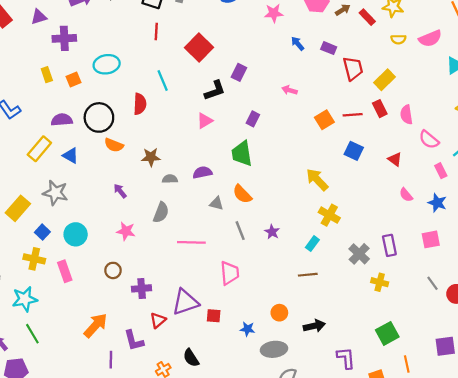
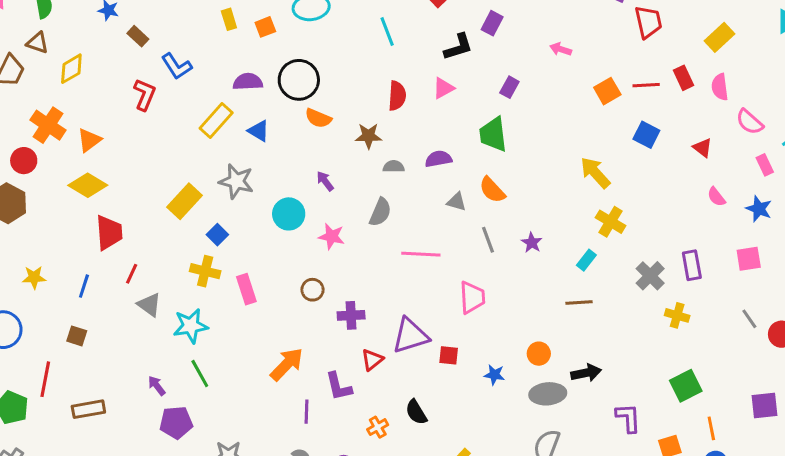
yellow rectangle: (384, 80) -> (720, 37), moved
red semicircle: (140, 104) -> (397, 96), moved
cyan circle: (76, 234) -> (289, 214), moved
gray ellipse: (274, 349) -> (548, 394), moved

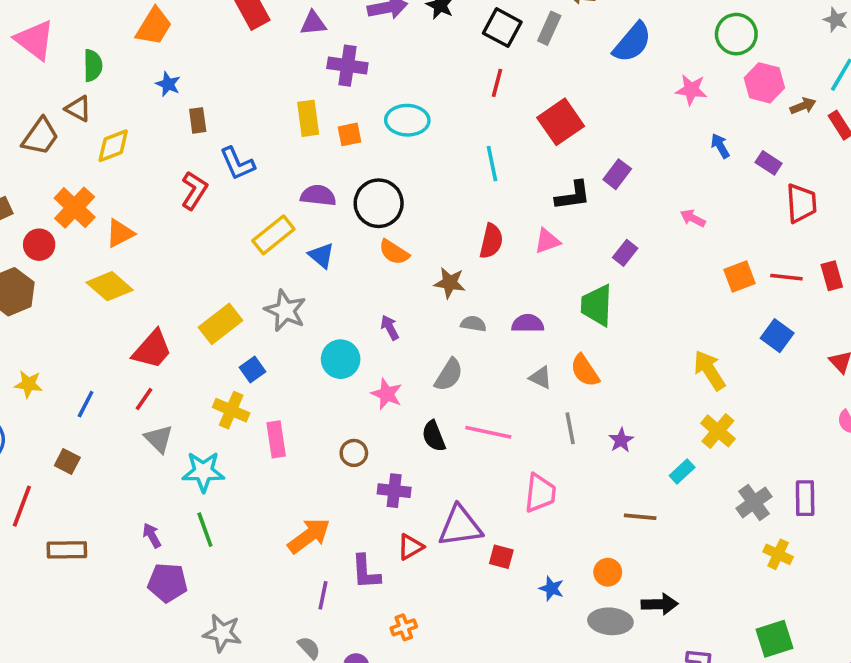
yellow rectangle: (229, 19) -> (308, 118), size x1.4
brown rectangle: (138, 36) -> (198, 120), turned 30
red trapezoid: (109, 233) -> (152, 349), moved, turned 36
brown line: (579, 303) -> (640, 517), moved
black semicircle: (416, 412) -> (434, 436), moved

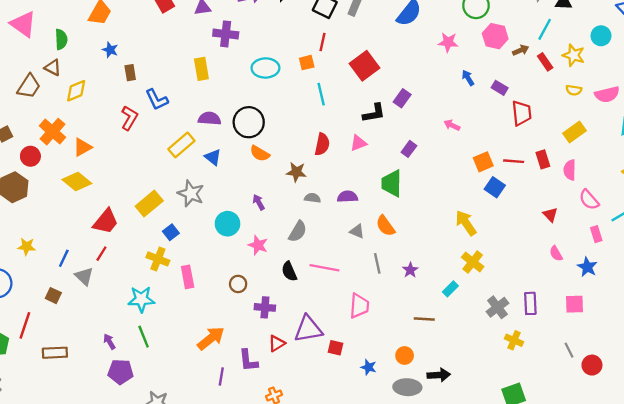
orange square: (349, 134) -> (307, 63), moved
blue square: (777, 336) -> (495, 187), moved
gray triangle: (159, 439) -> (84, 276), moved

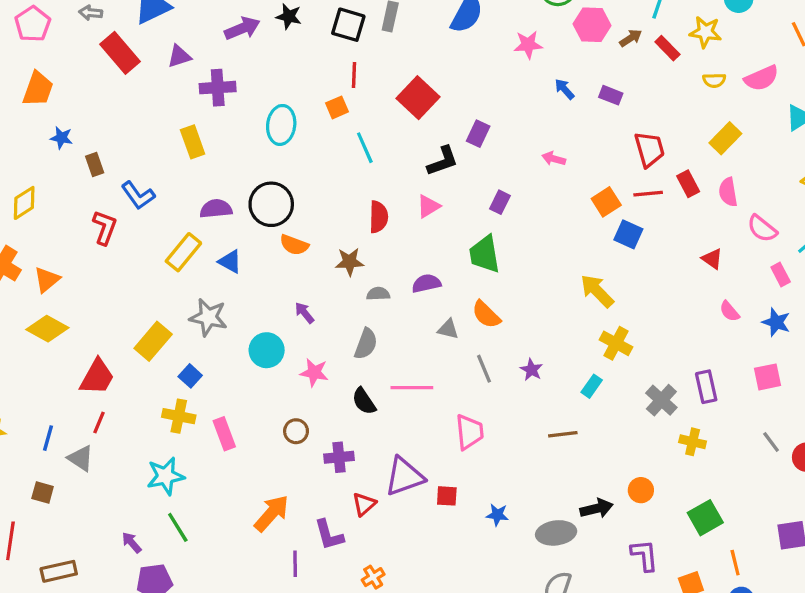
cyan ellipse: (265, 68) -> (281, 125), turned -72
red trapezoid: (522, 113) -> (649, 149), moved
orange circle: (405, 355) -> (641, 490), moved

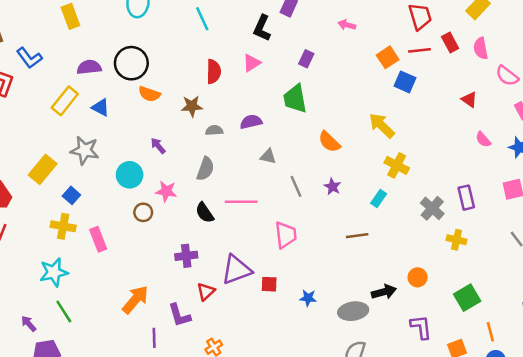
black L-shape: (443, 161) -> (262, 28), turned 135
orange semicircle: (486, 315) -> (329, 142), moved
brown circle: (296, 431) -> (143, 212), moved

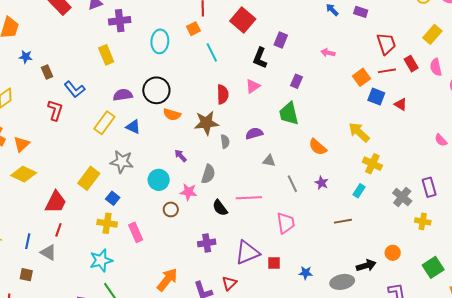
red triangle: (469, 100) -> (401, 104), moved
brown star: (192, 106) -> (206, 123), size x1.4
gray semicircle: (214, 130) -> (225, 141), turned 88
gray semicircle: (205, 169) -> (208, 174), moved
red triangle: (206, 291) -> (229, 283), moved

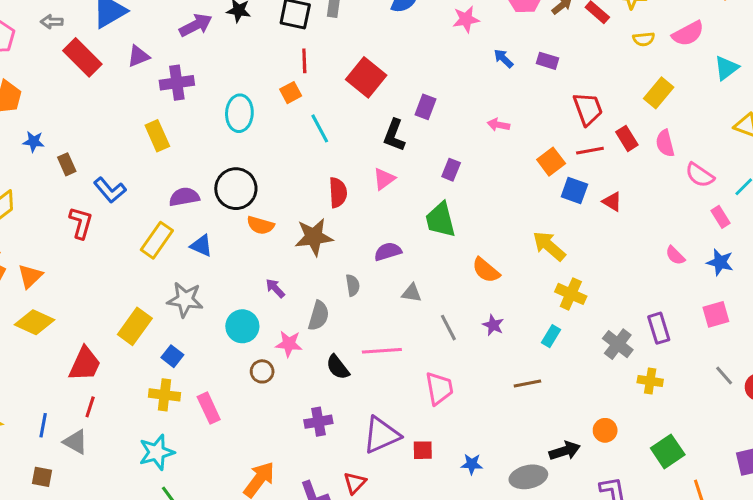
gray semicircle: (225, 141) -> (353, 285), moved

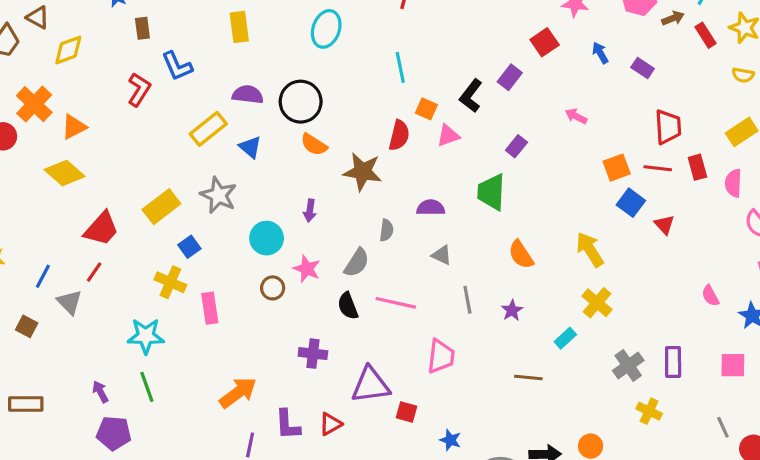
red square: (366, 77) -> (545, 42), moved, size x0.7
orange square: (291, 93) -> (426, 109), moved, turned 35
purple arrow: (275, 288) -> (310, 211), turned -145
gray semicircle: (319, 316) -> (357, 263), moved

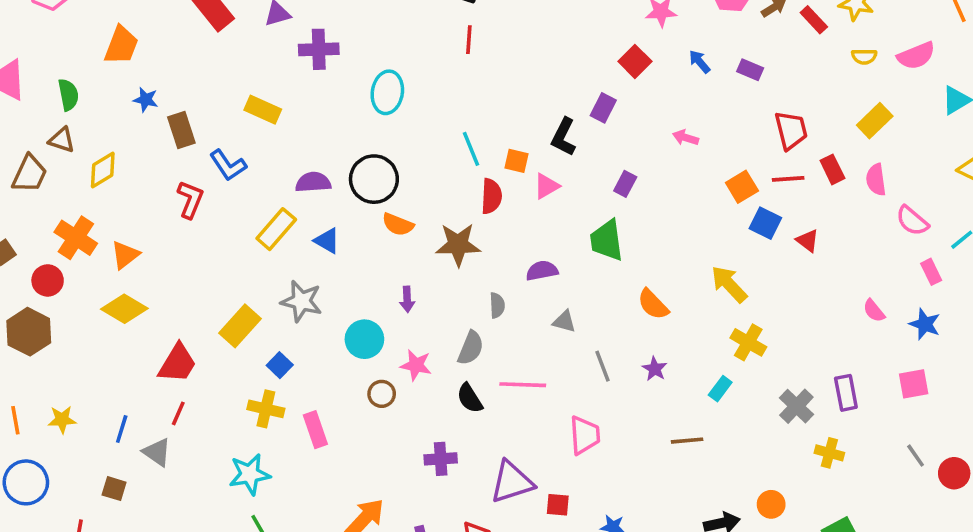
yellow rectangle: (239, 27) -> (263, 110), moved, turned -48
brown rectangle: (142, 28) -> (181, 130), size x1.4
cyan line: (400, 67) -> (471, 149), moved

